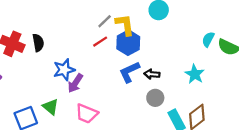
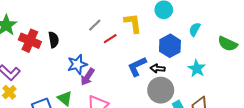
gray line: (105, 21) -> (95, 25), moved
cyan semicircle: (208, 39) -> (195, 29), moved
blue hexagon: (128, 43) -> (170, 46), moved
gray circle: (155, 98) -> (161, 90), size x1.6

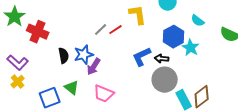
gray line: (95, 25) -> (101, 30), moved
cyan semicircle: (195, 29) -> (198, 21), turned -80
black semicircle: (54, 40) -> (64, 56), moved
cyan star: (197, 68) -> (191, 48), moved

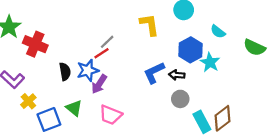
red line: (116, 30) -> (101, 53), moved
gray circle: (165, 80) -> (180, 99), size x0.6
yellow cross: (18, 82) -> (28, 101), moved

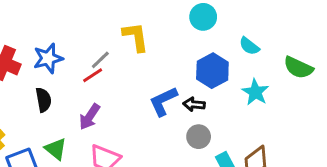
yellow L-shape: (149, 25) -> (136, 37), moved
cyan star: (210, 62) -> (255, 92), moved
blue star: (88, 70) -> (48, 58), moved

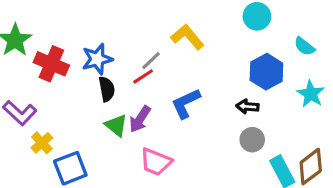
yellow L-shape: (136, 37) -> (187, 37), turned -32
black semicircle: (44, 100) -> (107, 89), moved
blue L-shape: (163, 101) -> (186, 103), moved
green triangle: (56, 149) -> (116, 125), moved

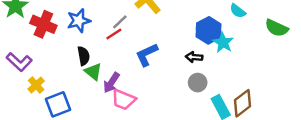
black semicircle: (107, 89) -> (83, 56), moved
cyan star: (311, 94) -> (223, 43), moved
purple arrow: (140, 119) -> (111, 83), moved

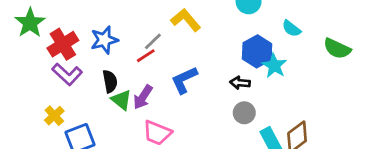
red cross: (43, 24) -> (63, 44), turned 35
purple L-shape: (19, 62) -> (67, 74), moved
purple arrow: (111, 83) -> (143, 97), moved

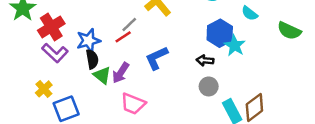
blue star: (104, 40) -> (88, 41), moved

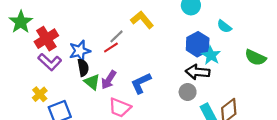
green semicircle: (289, 31) -> (255, 58), moved
blue L-shape: (157, 58) -> (141, 83), moved
black arrow: (205, 60) -> (198, 72), moved, size x1.5

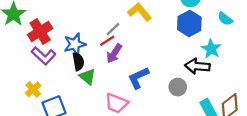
blue hexagon: (198, 44) -> (189, 23), moved
purple arrow: (109, 80) -> (114, 53), moved
gray circle: (188, 92) -> (178, 87), moved

